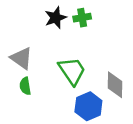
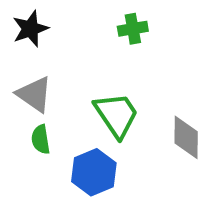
black star: (56, 18) -> (30, 29), moved
blue hexagon: (88, 106) -> (94, 172), moved

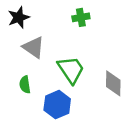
gray triangle: (34, 94) -> (34, 47), moved

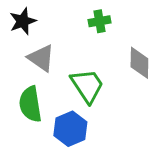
gray diamond: (113, 83) -> (139, 63), moved
green semicircle: (25, 85) -> (30, 104), size x1.6

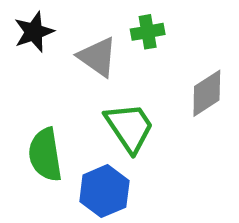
gray triangle: (41, 58) -> (98, 57), moved
gray diamond: (139, 63) -> (207, 93), turned 56

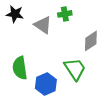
black star: (34, 32) -> (15, 14), turned 30
green trapezoid: (129, 127) -> (75, 69), moved

